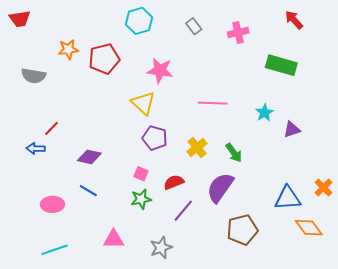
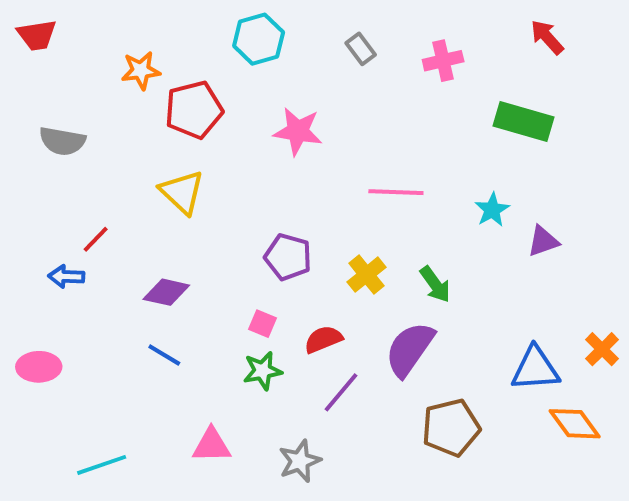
orange star: (68, 49) -> (141, 70), moved
yellow triangle: (143, 103) -> (182, 192), moved
pink ellipse: (52, 204) -> (39, 367), moved

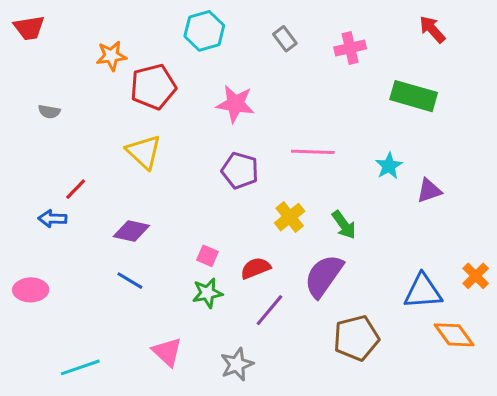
gray semicircle: (62, 141) -> (49, 112), size x0.6
purple pentagon: (288, 257) -> (240, 170), moved
pink triangle: (211, 445) -> (167, 352), turned 44

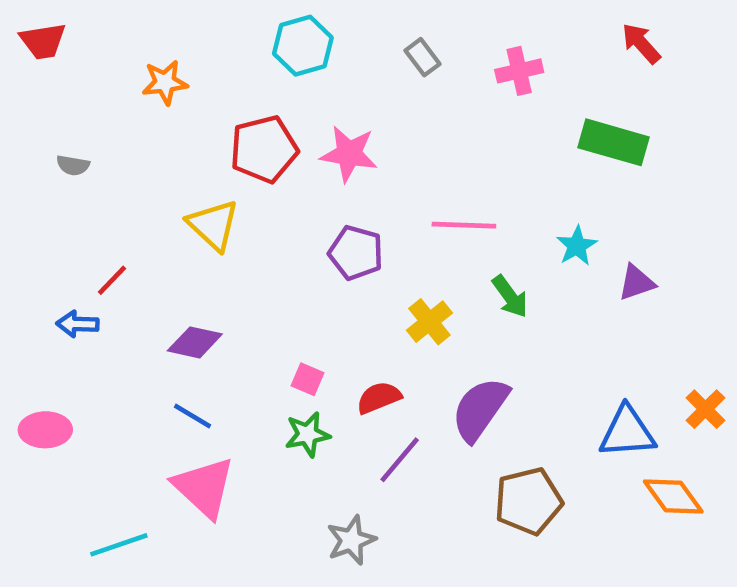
red pentagon: (153, 87) -> (264, 149), moved
green arrow: (344, 225) -> (510, 296), moved
pink triangle: (167, 352) -> (204, 487), moved, size x1.4

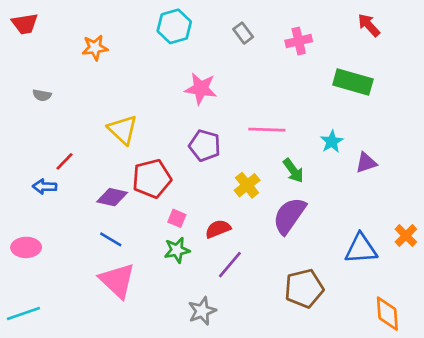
red pentagon: (264, 149) -> (152, 179), moved
purple semicircle: (480, 409) -> (289, 216), moved
orange diamond: (673, 497) -> (387, 314), moved, turned 32
cyan line: (119, 545) -> (23, 314), moved

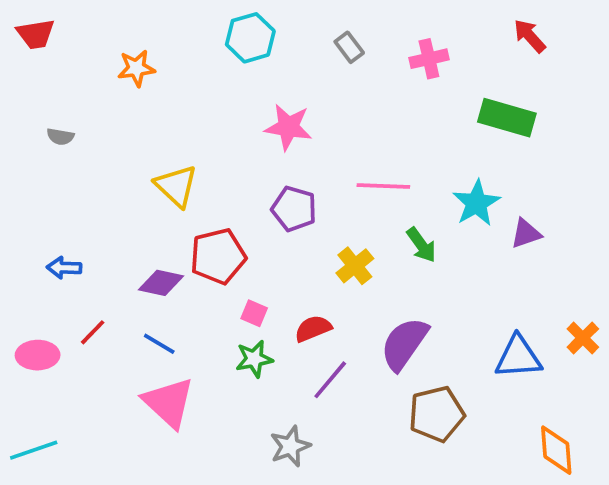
cyan star: (332, 142) -> (476, 203), size x1.4
red line: (64, 161) -> (93, 332), moved
purple semicircle: (289, 216) -> (404, 344), moved

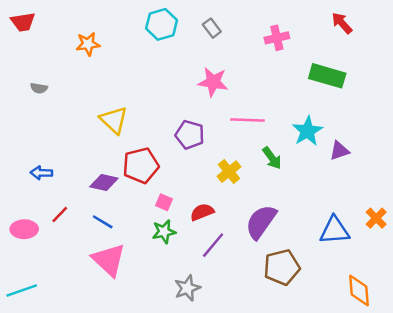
gray rectangle: (349, 47) -> (212, 28), moved
pink star: (288, 127) -> (213, 82), moved

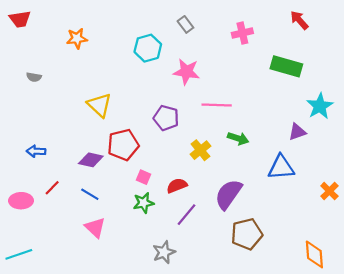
cyan hexagon: (162, 24) -> (148, 48), moved
cyan star: (308, 131) -> (320, 106), moved
green arrow: (272, 158) -> (238, 138), turned -36
blue triangle: (335, 230) -> (281, 167), moved
pink triangle: (109, 260) -> (95, 228), size x0.7

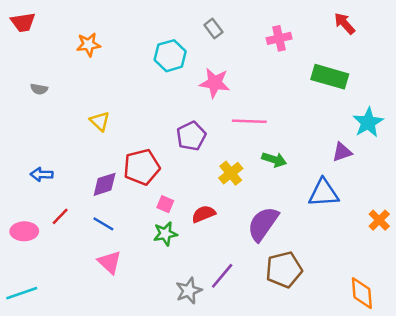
yellow triangle: (99, 105) -> (100, 121), moved, size x0.7
purple pentagon: (166, 118) -> (191, 136), turned 30
purple diamond: (91, 160) -> (105, 184), turned -30
purple line: (187, 215) -> (222, 276), moved

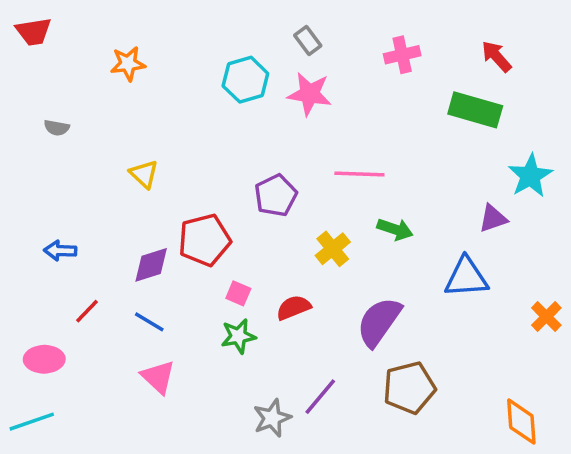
red arrow: (345, 23) -> (497, 57), moved
pink star: (215, 83) -> (310, 94), moved
pink ellipse: (24, 231) -> (44, 359), moved

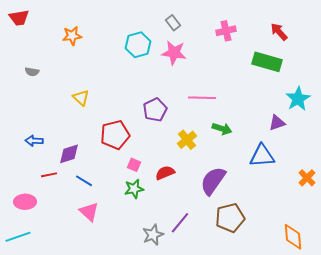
purple diamond: (151, 265) -> (69, 154), moved
red line: (87, 311) -> (49, 175), turned 35

